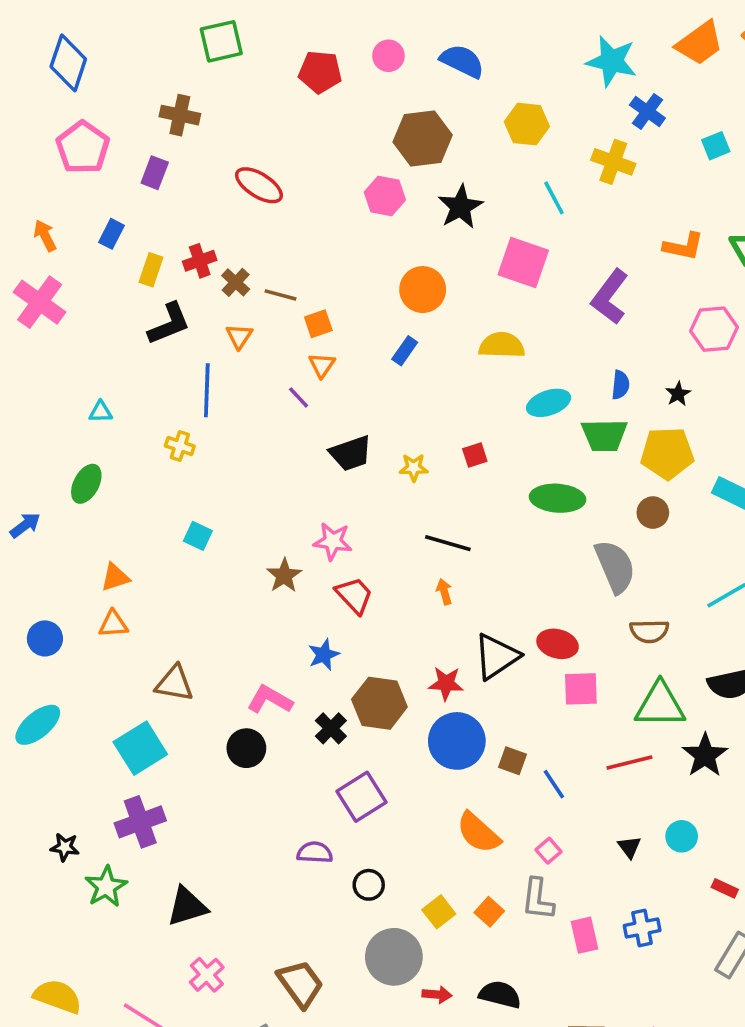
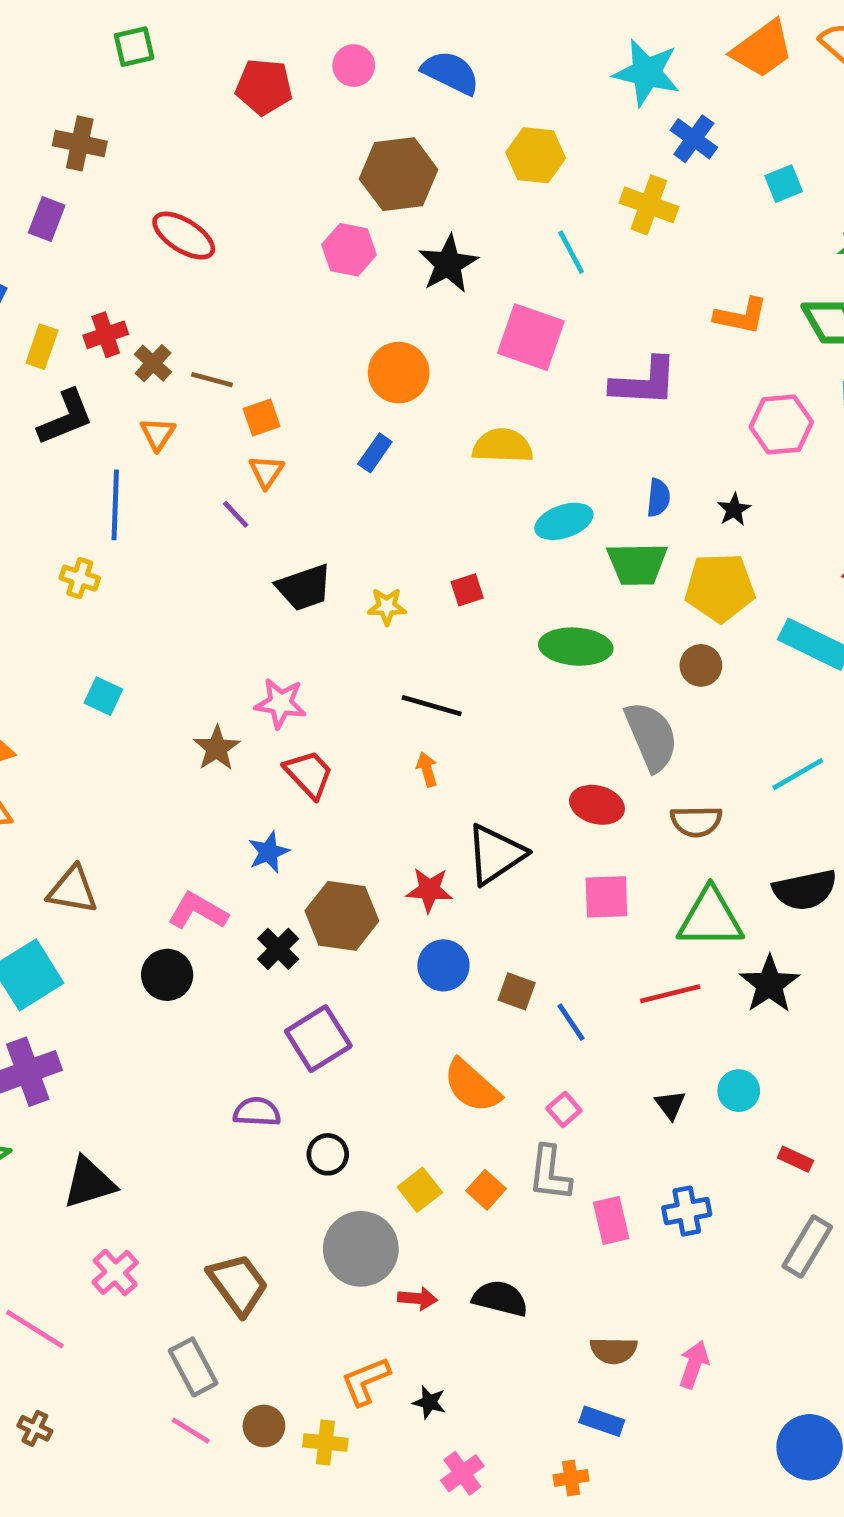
green square: (221, 41) -> (134, 47), size x0.7
purple L-shape: (610, 297) -> (644, 382), turned -124
red ellipse: (558, 644) -> (597, 805), moved
blue circle: (457, 741) -> (443, 965), size x0.7

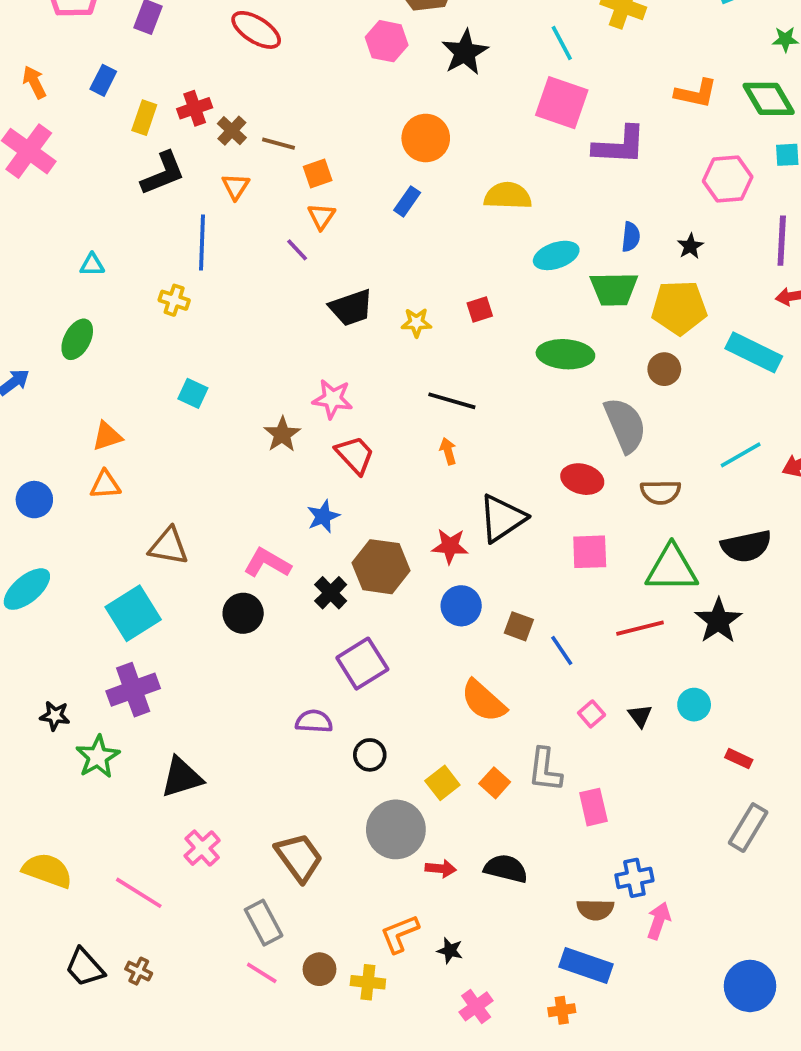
pink square: (531, 337) -> (562, 103), moved
pink square: (564, 1109) -> (592, 714), moved
blue cross: (687, 1211) -> (634, 878), moved
blue rectangle: (602, 1421) -> (586, 965), size x1.5

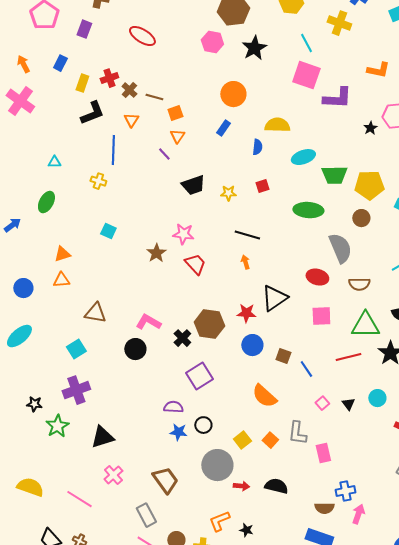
blue semicircle: (631, 237) -> (257, 147), moved
black star: (690, 246) -> (370, 128), moved
blue star: (323, 516) -> (178, 432), moved, turned 30
cyan square: (133, 613) -> (76, 349), size x0.7

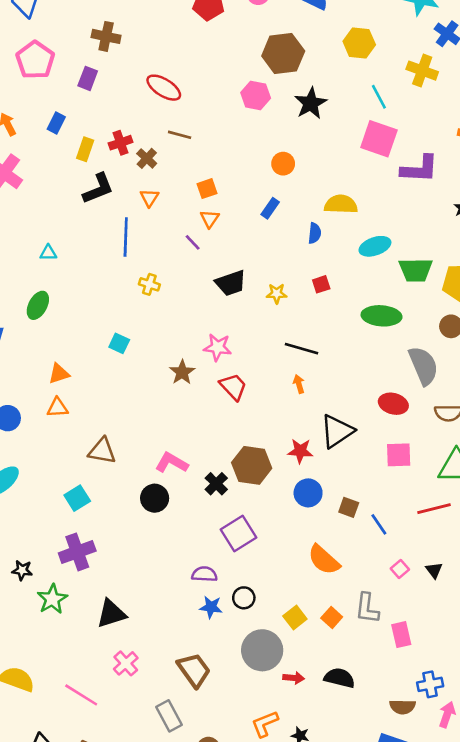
orange circle: (233, 94) -> (283, 164), size x0.7
brown line: (154, 97) -> (180, 135), moved
yellow cross: (98, 181) -> (149, 284), moved

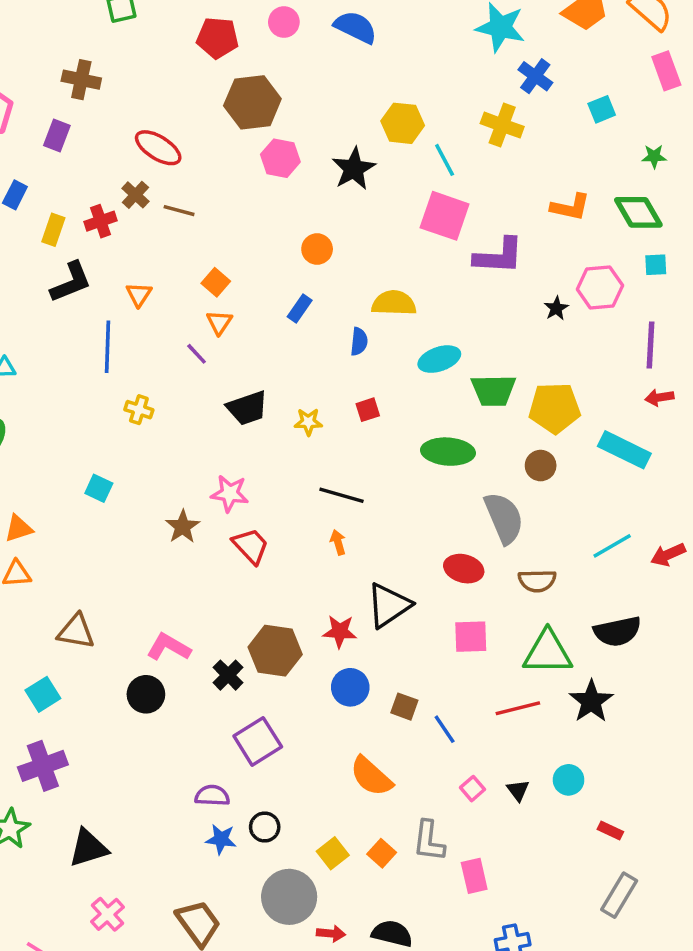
yellow hexagon: (359, 43) -> (403, 123), moved
brown hexagon: (283, 53) -> (252, 102), moved
brown cross: (147, 158) -> (135, 195), moved
orange square: (207, 189) -> (216, 282), turned -30

